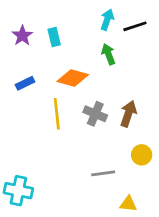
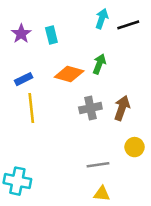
green arrow: (108, 54) -> (99, 64), moved, turned 42
yellow line: (57, 114) -> (31, 108), moved
gray cross: (95, 114) -> (90, 108), turned -35
yellow triangle: (128, 204) -> (102, 194), moved

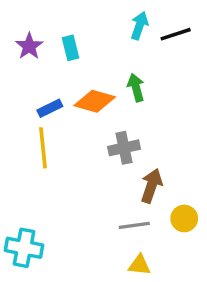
green arrow: (99, 64) -> (136, 88), turned -36
blue rectangle: (24, 79) -> (50, 108), moved
brown arrow: (122, 108) -> (151, 186), moved
yellow circle: (135, 147) -> (184, 218), moved

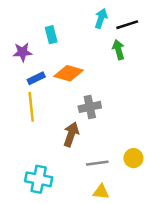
purple star: (29, 46) -> (22, 52), moved, turned 30
green arrow: (136, 88) -> (118, 50), moved
brown arrow: (151, 186) -> (71, 134), moved
cyan cross: (24, 248) -> (39, 179), moved

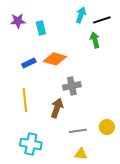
purple star: (22, 52) -> (18, 21), moved
yellow line: (31, 107) -> (25, 100), moved

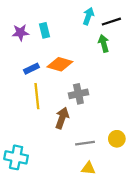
purple star: (18, 21) -> (20, 33), moved
yellow line: (25, 100) -> (37, 96), moved
cyan cross: (31, 144) -> (16, 157), moved

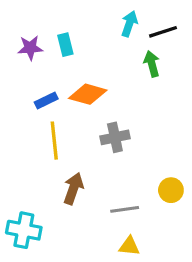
brown arrow: (62, 118) -> (73, 189), moved
yellow circle: (117, 139) -> (171, 190), moved

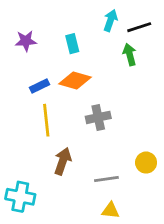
cyan rectangle: (65, 45) -> (72, 44), moved

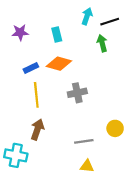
brown arrow: (63, 161) -> (37, 129), moved

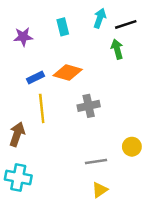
cyan rectangle: (57, 35) -> (63, 27), moved
brown arrow: (37, 129) -> (17, 134), moved
yellow triangle: (87, 166) -> (100, 190), turned -40

